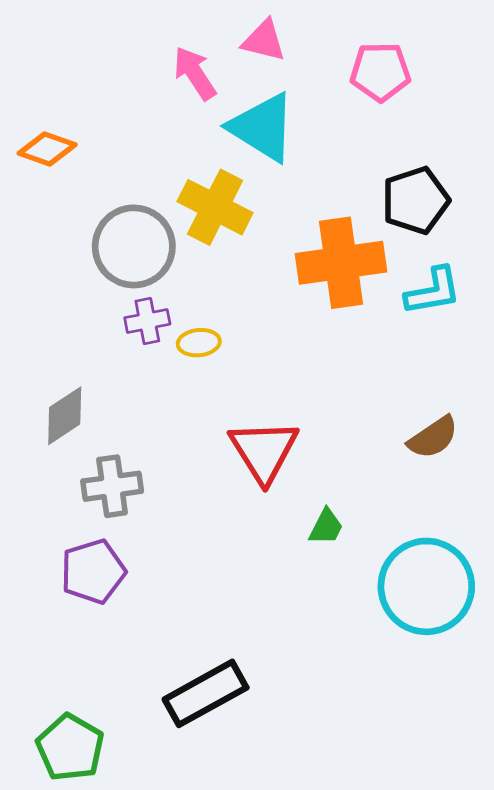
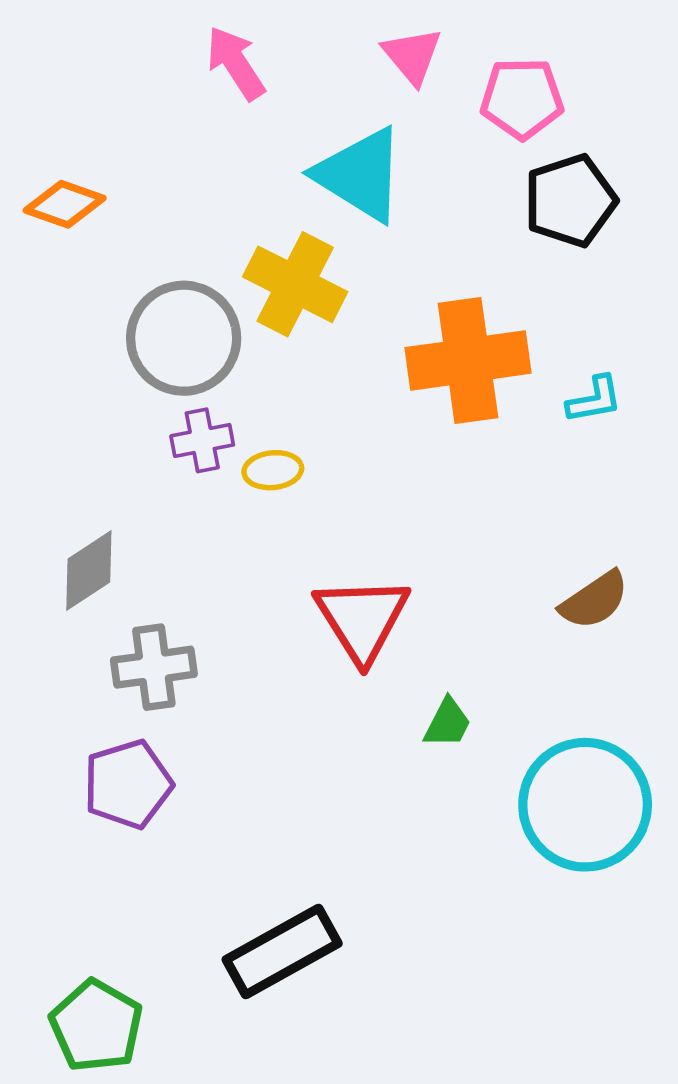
pink triangle: (264, 41) -> (412, 56), moved, turned 36
pink arrow: (195, 73) -> (236, 63), moved
black pentagon: (415, 200) -> (570, 201), moved
cyan L-shape: (433, 291) -> (594, 400), size x0.7

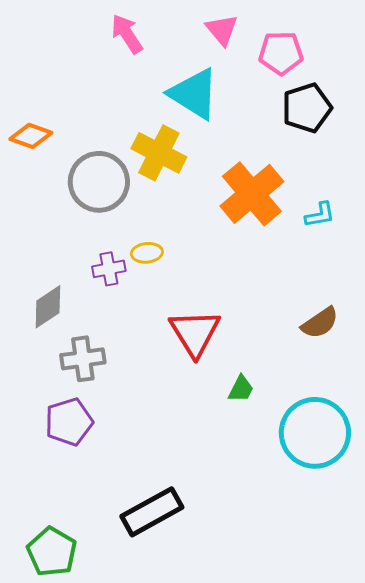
orange diamond: (65, 204) -> (31, 136), moved
orange cross: (468, 360) -> (252, 194), turned -32
purple cross: (202, 440) -> (109, 269), moved

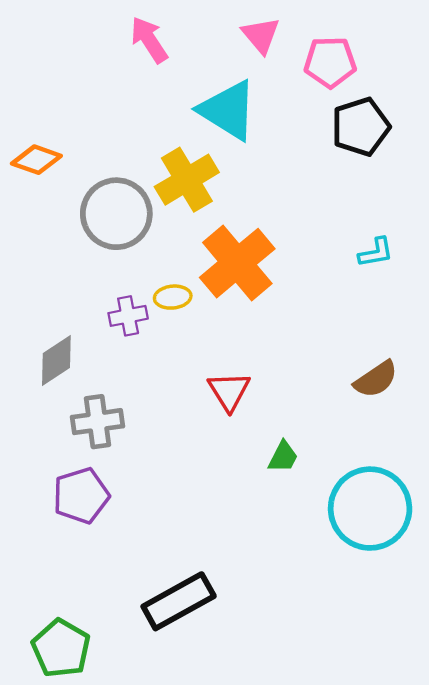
yellow cross: (159, 153) -> (187, 180), turned 32
orange cross: (252, 194) -> (237, 263), moved
red triangle: (195, 333) -> (229, 391), size x0.7

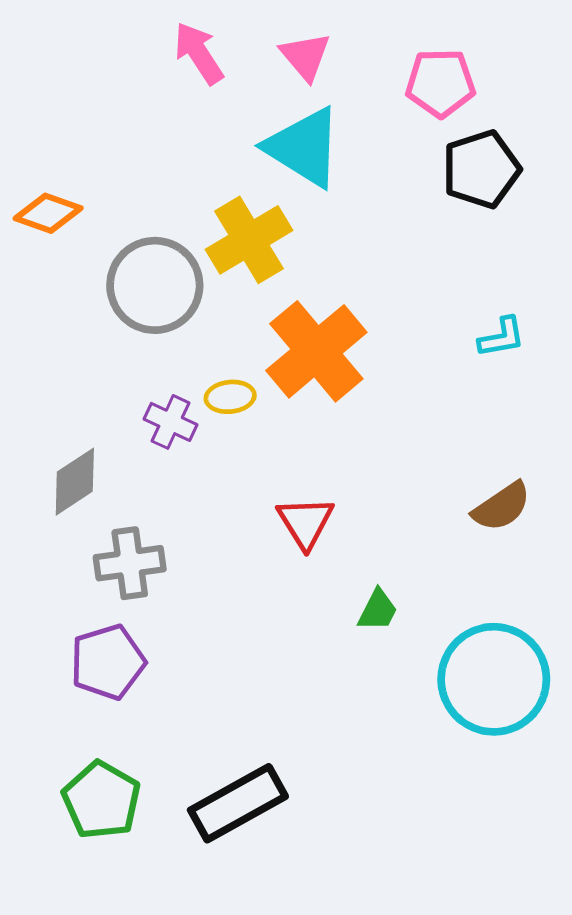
pink triangle: (261, 35) -> (305, 56), moved
purple cross: (128, 316) -> (171, 422), turned 36
green pentagon: (61, 648) -> (101, 800), moved

